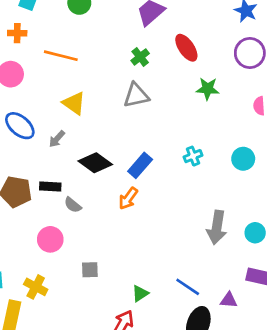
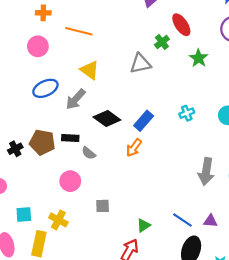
green cross: (140, 57) -> (162, 42), moved
green star: (208, 89) -> (199, 58), turned 30
blue ellipse: (20, 126) -> (45, 88), turned -65
gray arrow: (57, 139) -> (76, 99), size x1.5
purple triangle: (229, 300) -> (210, 221), moved

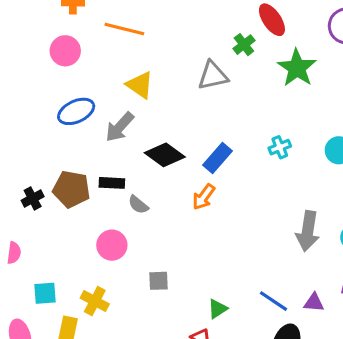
green star: (199, 58) -> (297, 68), size x1.4

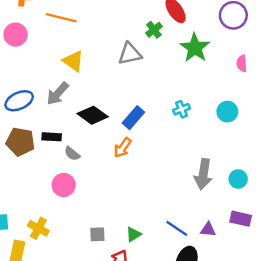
blue ellipse: (76, 111) -> (19, 101), moved
pink circle: (112, 245) -> (64, 185), moved
gray square: (158, 281) -> (97, 234), moved

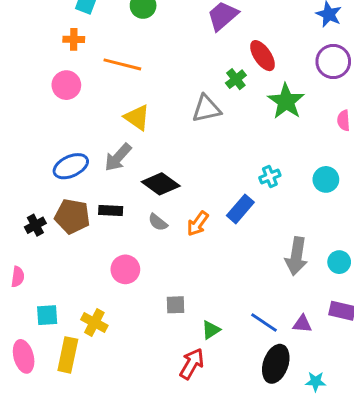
blue rectangle: (133, 118) -> (240, 209), moved
gray semicircle: (72, 154) -> (158, 222), moved
gray square: (97, 234) -> (175, 305), moved

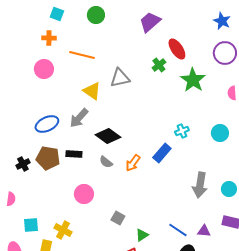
gray triangle: (206, 109) -> (120, 78), moved
gray square: (175, 305) -> (118, 218), turned 32

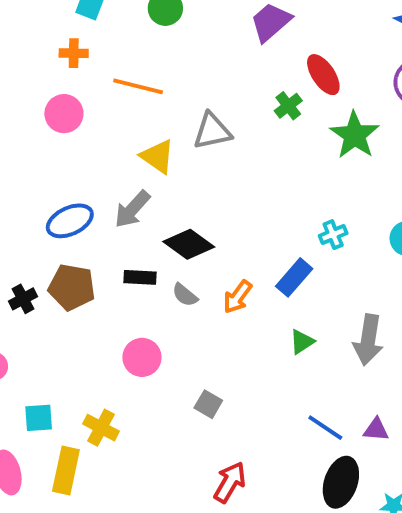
black rectangle: (74, 154) -> (140, 277), moved
green triangle: (142, 235) -> (302, 342), moved

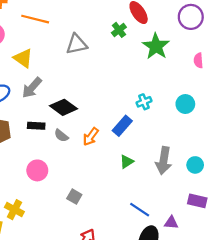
yellow triangle: (158, 157) -> (23, 58), moved
purple triangle: (376, 430) -> (171, 223), moved

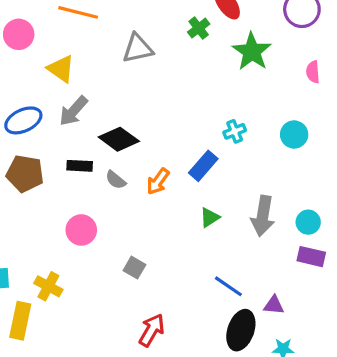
purple rectangle: (197, 201) -> (311, 257), moved

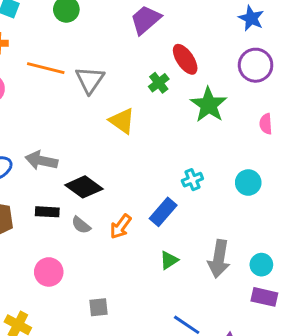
gray triangle: (138, 48) -> (90, 80), moved, turned -44
yellow triangle: (61, 69) -> (122, 121), moved
gray arrow: (73, 111) -> (41, 161), turned 60
gray square: (134, 268) -> (99, 307), turned -36

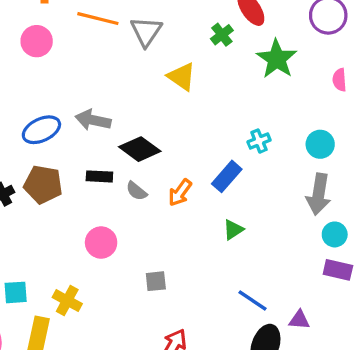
gray arrow: (219, 259) -> (319, 194), moved

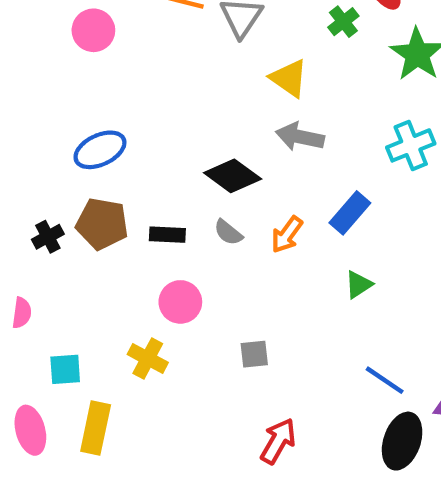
gray arrow: (93, 120) -> (300, 137), moved
cyan cross: (259, 141) -> (411, 145), moved, size x1.5
black rectangle: (99, 176) -> (167, 235), moved
yellow cross: (67, 301) -> (148, 358), moved

